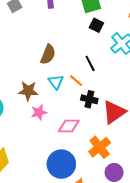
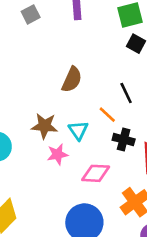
cyan triangle: (56, 82) -> (78, 130), moved

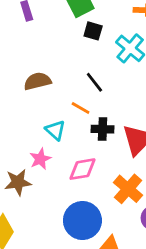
brown semicircle: (72, 79) -> (37, 81), turned -115
brown star: (45, 126) -> (18, 182), moved

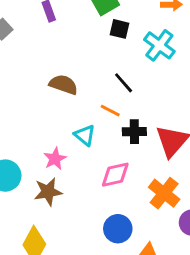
brown semicircle: (37, 81) -> (64, 84), turned 36
pink star: (40, 159) -> (55, 159), moved
blue circle: (82, 220) -> (118, 229), size x0.7

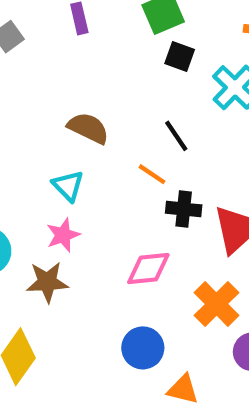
cyan triangle: (85, 135) -> (68, 186), moved

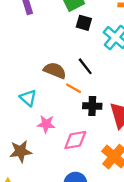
brown semicircle: (88, 128) -> (55, 70), moved
pink star: (63, 235) -> (46, 124), moved, turned 30

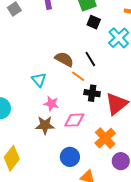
brown star: (21, 151) -> (45, 125), moved

